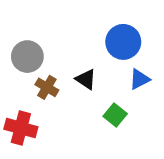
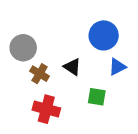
green square: (115, 115) -> (97, 97), turned -30
red cross: (21, 128) -> (46, 109), moved

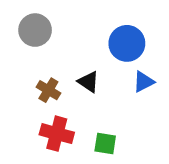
gray circle: (23, 48) -> (35, 30), moved
green square: (97, 97) -> (105, 144), moved

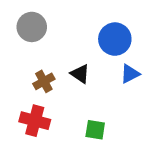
brown cross: (48, 90) -> (44, 81), turned 30
red cross: (57, 134) -> (35, 121), moved

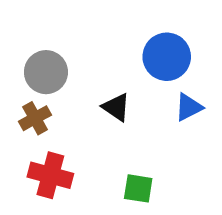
gray circle: (32, 27) -> (46, 72), moved
brown cross: (44, 81) -> (35, 118), moved

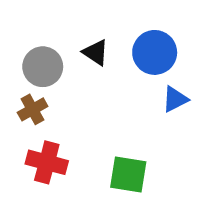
black triangle: (116, 107) -> (96, 52), moved
green square: (138, 188) -> (128, 175), size x1.4

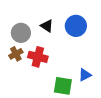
blue triangle: (175, 99) -> (85, 75), moved
red cross: (47, 162) -> (38, 57), moved

